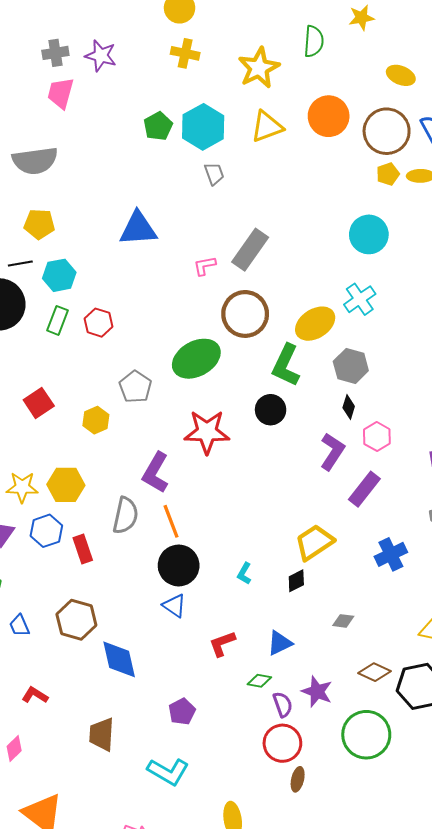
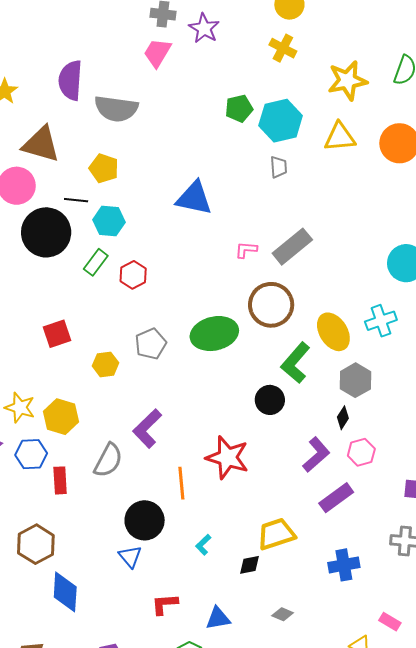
yellow ellipse: (315, 324) -> (333, 332), turned 75
red star: (207, 432) -> (227, 458), moved
orange line: (171, 521) -> (181, 483), moved

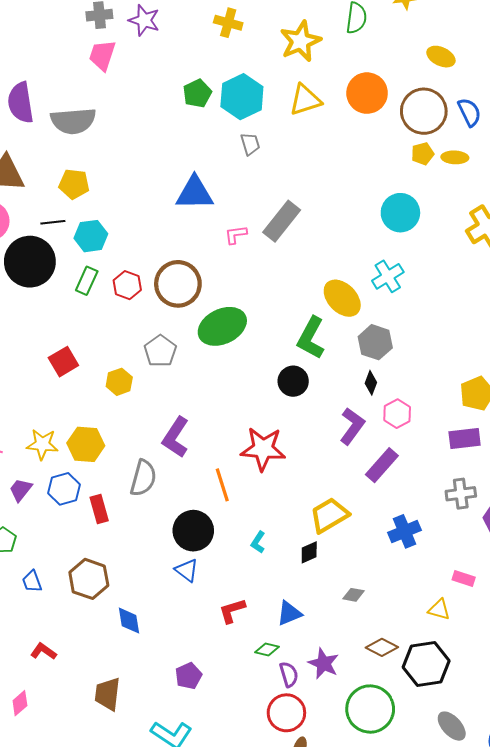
blue triangle: (194, 198) -> (195, 193), moved
brown circle: (271, 305) -> (178, 284), moved
blue diamond: (65, 592) -> (129, 621), size x0.7

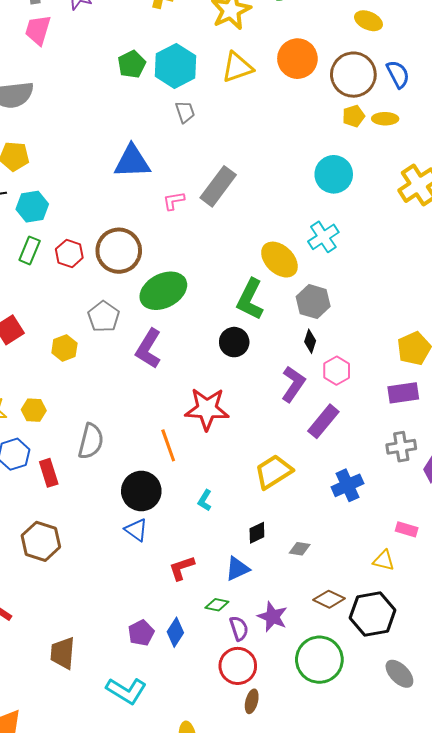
purple L-shape: (176, 437) -> (149, 349), moved
yellow hexagon: (86, 444) -> (34, 410), size x0.7
black diamond: (309, 552) -> (257, 533), moved
blue diamond: (129, 621) -> (175, 632), moved, turned 44

